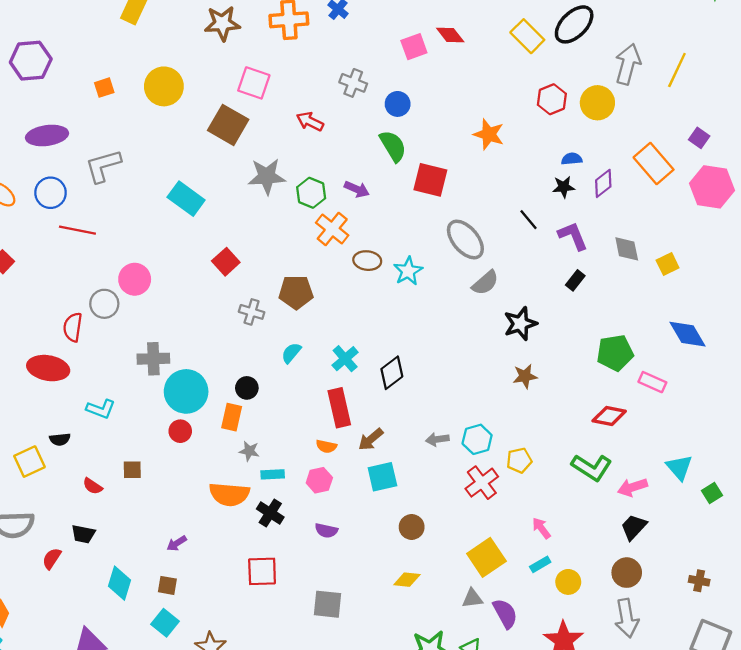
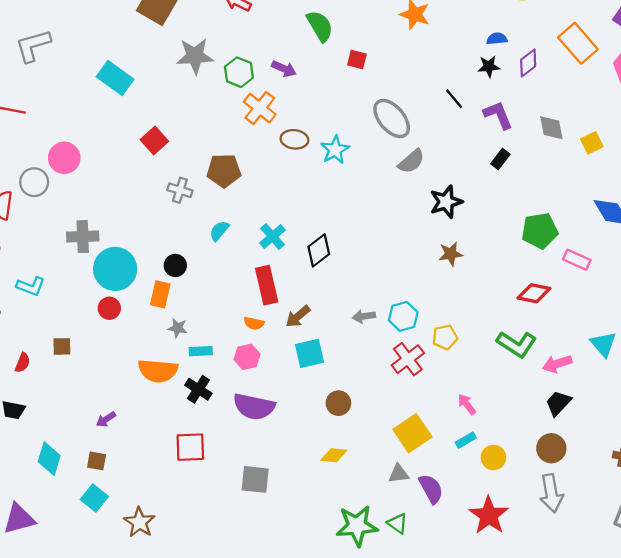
red square: (430, 180) -> (357, 59), size x0.6
red semicircle: (93, 486) -> (23, 363), turned -102
purple semicircle: (326, 531) -> (254, 407), size x1.8

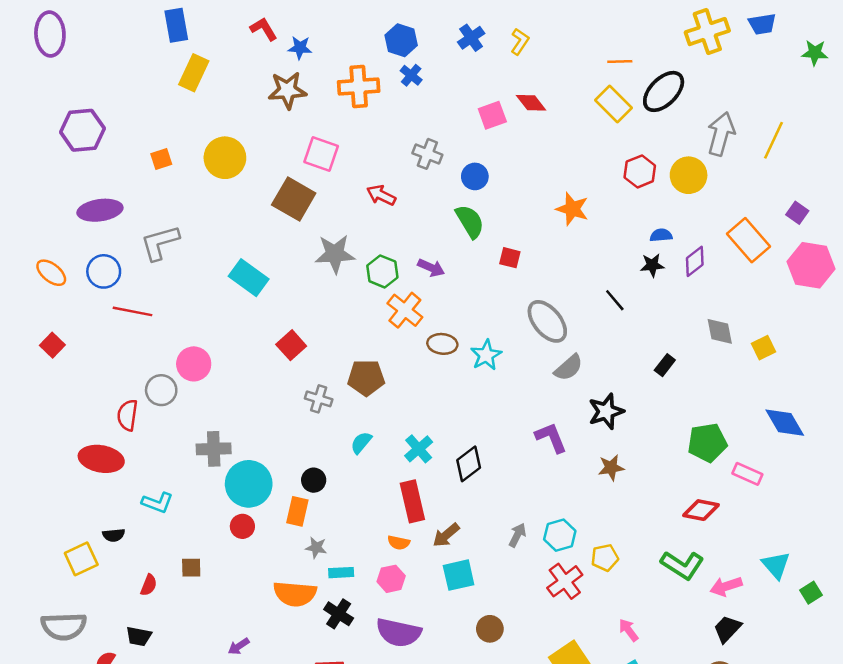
purple L-shape: (498, 115) -> (551, 438), moved
gray arrow: (364, 316) -> (517, 535), turned 125

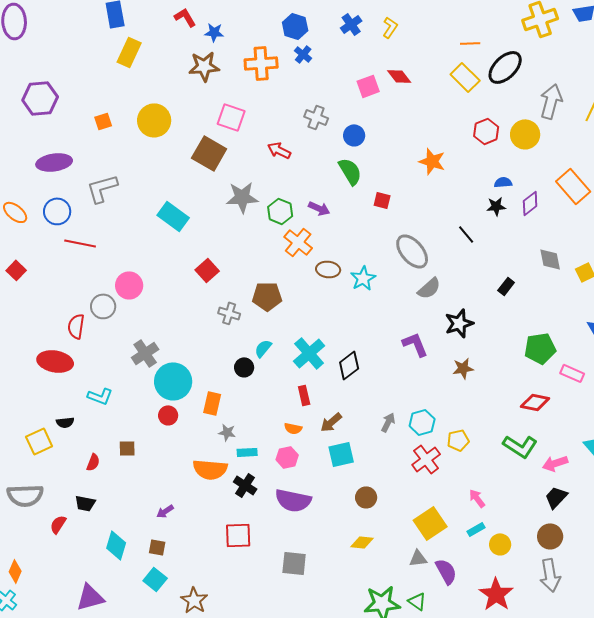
gray cross: (214, 449) -> (145, 353), turned -32
cyan cross: (419, 449) -> (309, 353), size x1.4
black circle: (314, 480) -> (244, 367), moved
red rectangle: (412, 501) -> (304, 395), size x0.6

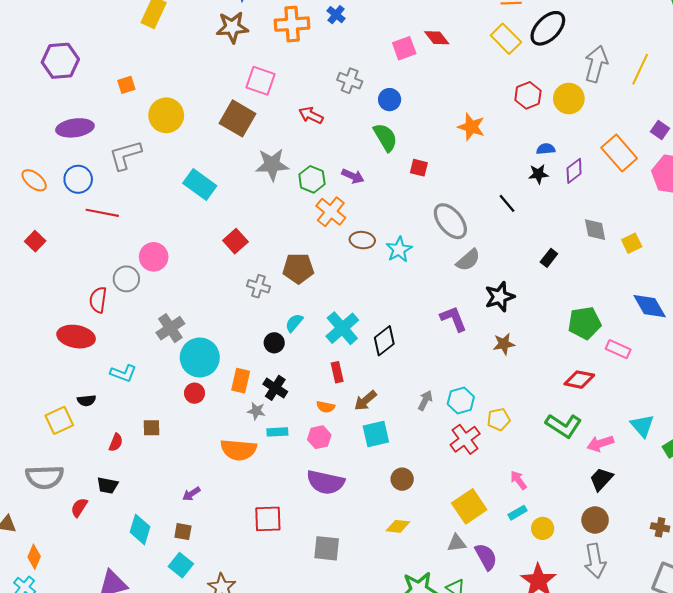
yellow circle: (154, 120) -> (166, 115), moved
black cross: (245, 485) -> (275, 388), moved

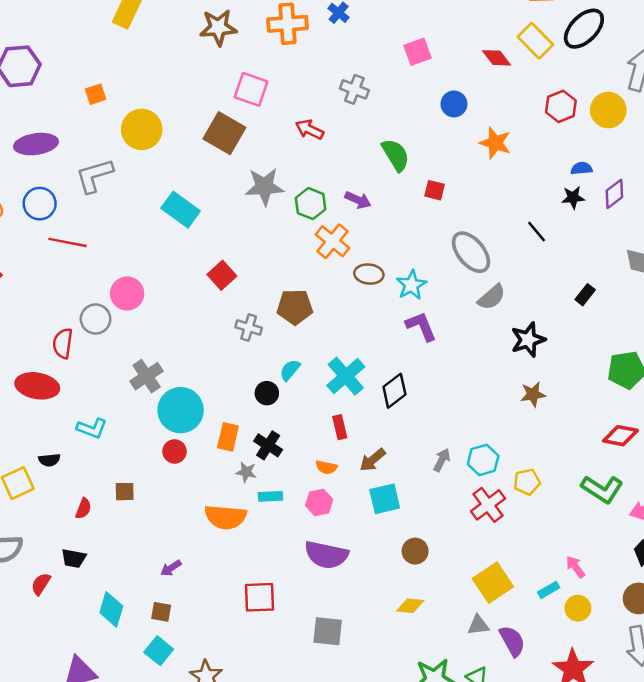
red diamond: (437, 38) -> (496, 58), moved
blue circle: (390, 100) -> (454, 104), moved
purple L-shape: (453, 319) -> (421, 326), moved
pink arrow: (518, 480) -> (575, 567), moved

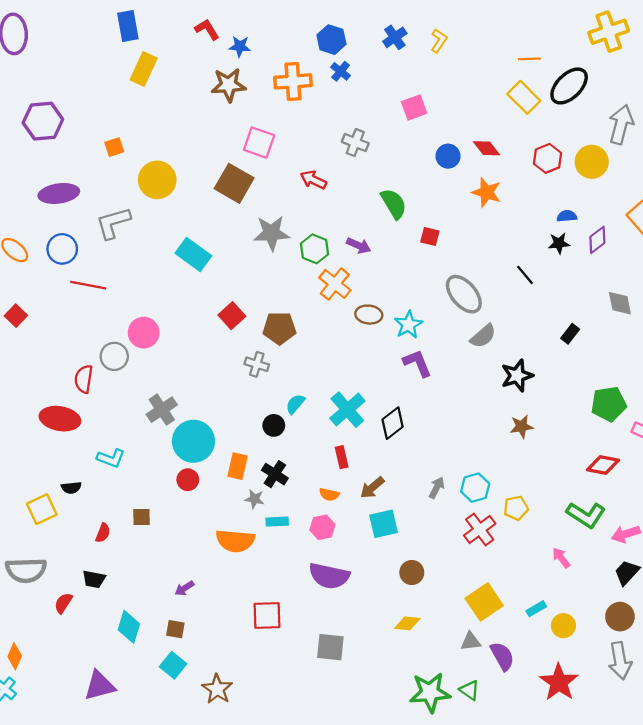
red diamond: (496, 58) -> (486, 148), moved
brown pentagon: (295, 307) -> (279, 328), moved
pink arrow: (575, 567) -> (561, 558), moved

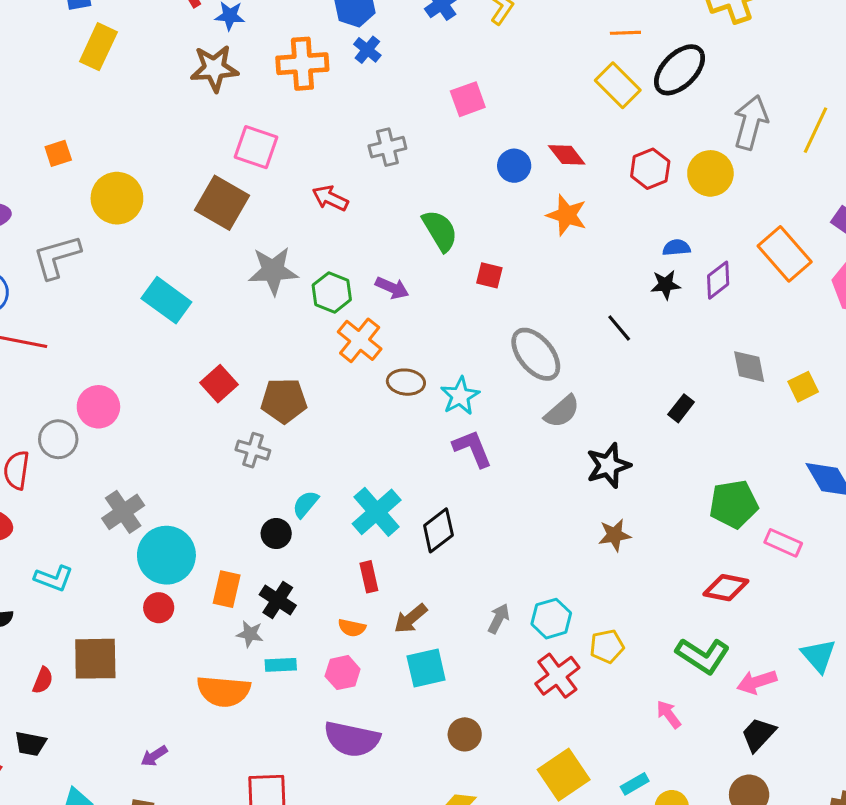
gray cross: (355, 143) -> (387, 147), turned -35
brown square: (141, 517) -> (95, 659), size x1.8

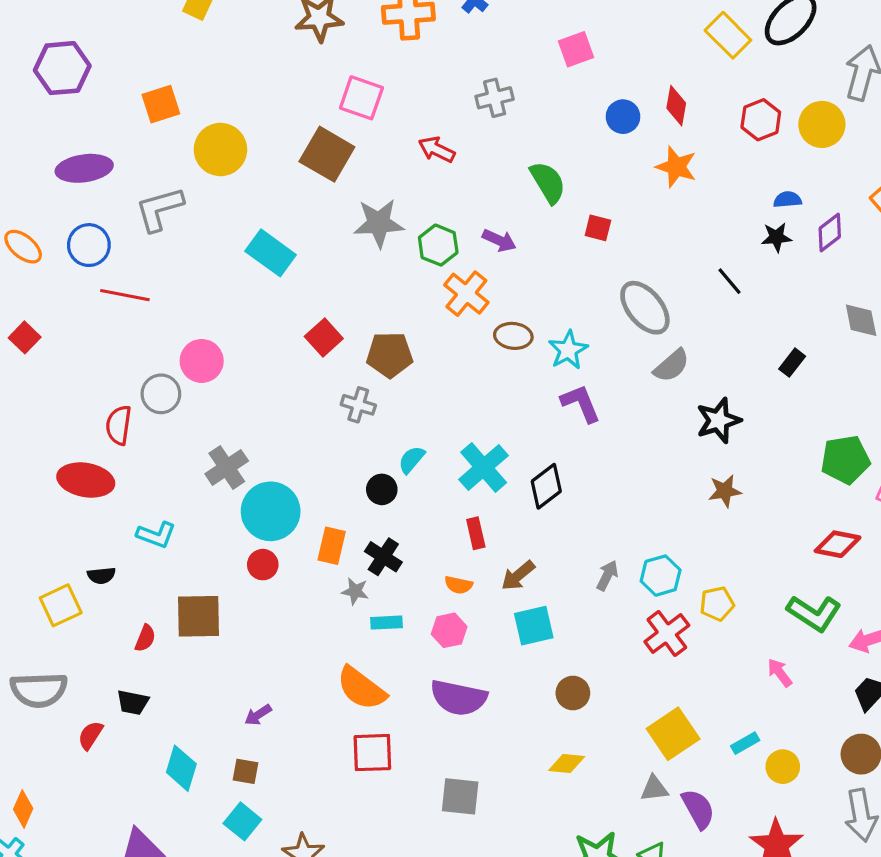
orange square: (58, 153) -> (161, 104), size x1.4
red diamond: (567, 155) -> (676, 106), turned 48
orange semicircle: (224, 691) -> (361, 688), moved, turned 32

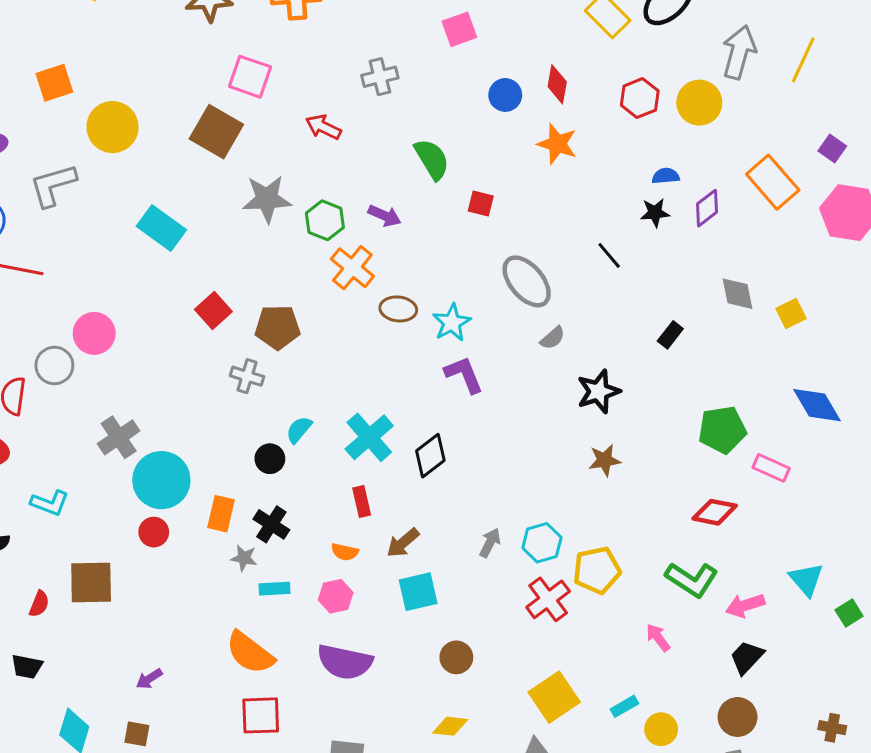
gray semicircle: (672, 366) -> (553, 338), size x0.7
yellow pentagon: (717, 604) -> (597, 570), size x1.4

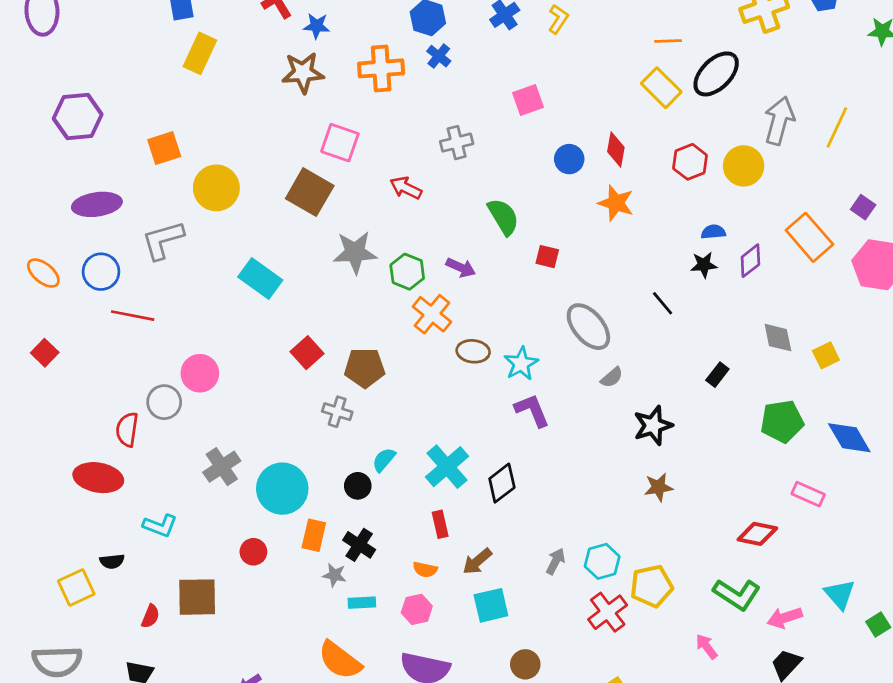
green pentagon: (722, 430) -> (782, 421), moved
cyan circle: (161, 480) -> (282, 489), moved

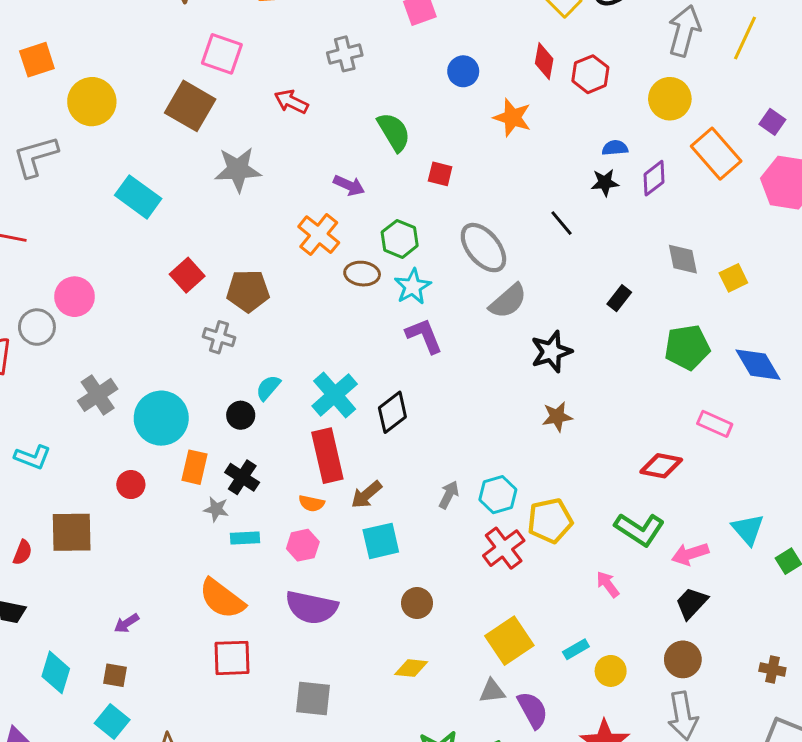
red diamond: (616, 149) -> (544, 61), moved
yellow circle: (744, 166) -> (670, 99), moved
green hexagon: (407, 272) -> (400, 239), moved
gray semicircle: (612, 377) -> (508, 301), size x1.6
red rectangle: (440, 524) -> (327, 456), size x1.8

